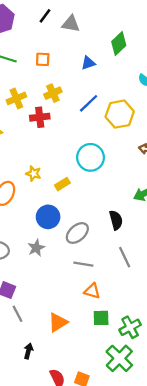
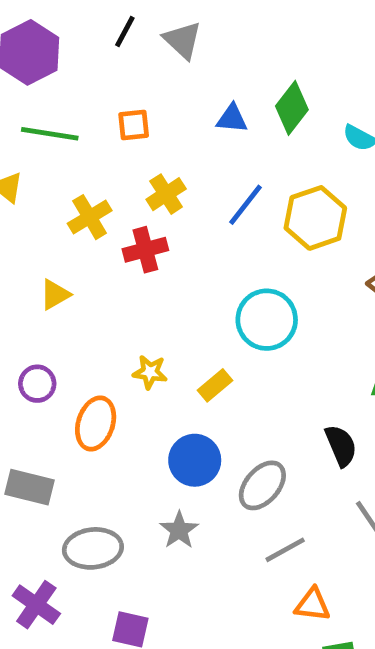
gray triangle: (71, 24) -> (183, 40), turned 42
green diamond: (119, 43) -> (292, 108), moved
blue triangle: (88, 63) -> (232, 119), turned 32
gray line: (83, 264) -> (285, 550), turned -30

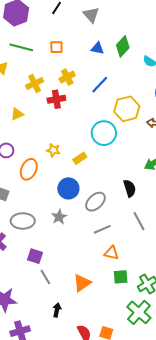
gray triangle: (183, 40) -> (91, 15), moved
yellow hexagon: (315, 218) -> (127, 109), moved

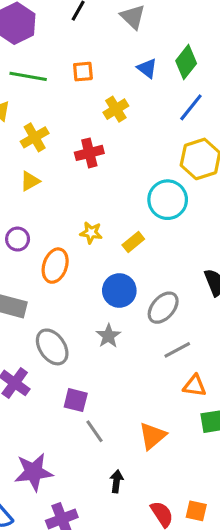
blue triangle: (98, 48) -> (147, 68), turned 32
yellow cross: (67, 77) -> (116, 109), moved
yellow cross: (35, 83) -> (35, 137), moved
blue line: (100, 85) -> (191, 107), moved
gray ellipse: (23, 221) -> (52, 347), turned 60

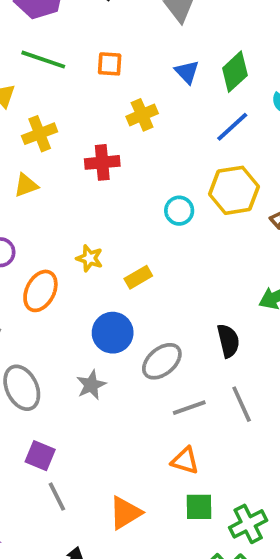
cyan circle: (168, 200) -> (179, 211), moved, size x0.6
gray line: (177, 350) -> (189, 408), moved

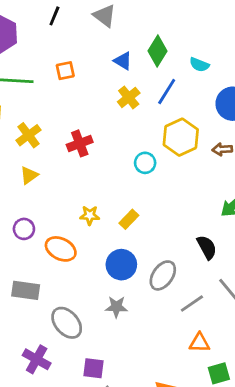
yellow cross: (142, 115) -> (129, 97), moved
orange ellipse: (40, 291) -> (61, 249), turned -76
gray star: (91, 385) -> (116, 307), turned -30

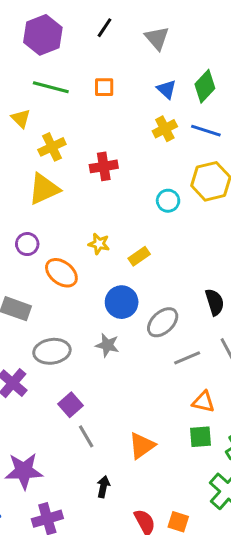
blue line: (167, 91) -> (206, 131), turned 64
yellow triangle: (29, 175) -> (44, 189), size x1.6
gray ellipse: (67, 323) -> (52, 351), turned -68
orange triangle: (199, 343) -> (203, 402), moved
purple square: (94, 368) -> (70, 405), turned 30

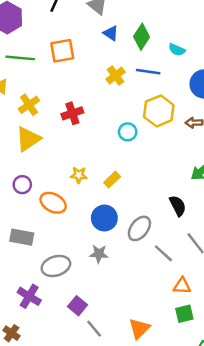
orange square: (104, 87) -> (62, 51), size x1.5
blue triangle: (167, 89) -> (111, 33), moved
gray line: (187, 358) -> (163, 253), turned 75

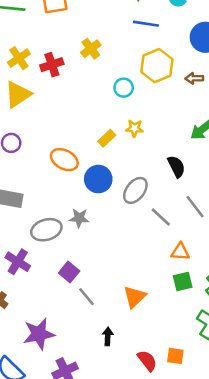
yellow cross: (116, 76) -> (91, 49), moved
red cross: (72, 113) -> (52, 65), moved
yellow star: (79, 175) -> (135, 128), moved
orange ellipse: (53, 203) -> (64, 160), moved
gray star: (99, 254) -> (79, 218), moved

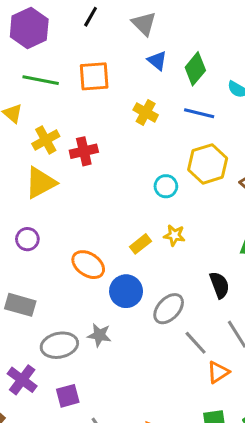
yellow cross: (91, 49) -> (146, 112), moved, turned -30
orange triangle: (180, 252) -> (218, 372), moved, turned -42
purple square: (69, 272) -> (68, 396), moved, turned 30

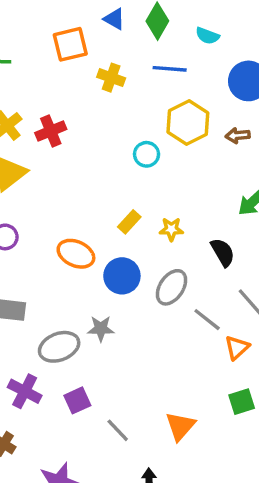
orange square: (94, 76) -> (70, 44), moved
yellow star: (174, 235) -> (171, 229), moved

